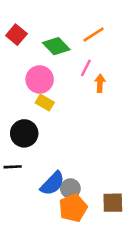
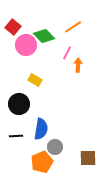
pink circle: (40, 79) -> (26, 45), moved
black line: (13, 167) -> (16, 136), moved
blue semicircle: (52, 183) -> (41, 129), moved, turned -35
orange pentagon: (73, 208) -> (42, 162), moved

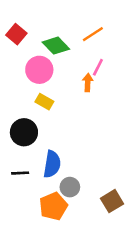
pink circle: (26, 45) -> (39, 70), moved
pink line: (67, 53) -> (98, 67), moved
orange arrow: (78, 65) -> (88, 83), moved
brown square: (88, 158) -> (112, 201), turned -30

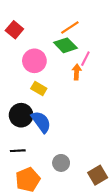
orange line: (93, 34) -> (70, 27), moved
green diamond: (56, 46) -> (65, 45), moved
blue semicircle: (52, 164) -> (41, 122), moved, turned -45
orange pentagon: (53, 206) -> (28, 180), moved

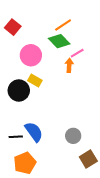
pink line: (85, 59) -> (77, 53), turned 32
black circle: (21, 115) -> (19, 91), moved
blue semicircle: (41, 122) -> (34, 132), moved
gray circle: (61, 163) -> (73, 136), moved

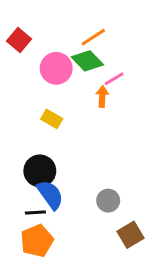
pink circle: (31, 55) -> (56, 68), moved
black circle: (19, 91) -> (40, 171), moved
black line: (16, 137) -> (35, 212), moved

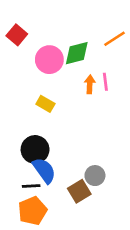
orange line: (93, 37) -> (115, 39), moved
green diamond: (87, 61) -> (77, 53), turned -60
pink line: (114, 79) -> (105, 82), moved, turned -66
brown square: (130, 235) -> (79, 191), moved

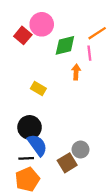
red square: (17, 35) -> (23, 35), moved
pink circle: (49, 60) -> (42, 24), moved
pink line: (105, 82) -> (89, 53), moved

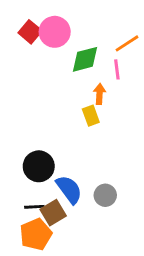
red square: (23, 35) -> (30, 32), moved
yellow rectangle: (38, 89) -> (91, 116), moved, turned 40
blue semicircle: (37, 145) -> (69, 189), moved
brown square: (67, 163) -> (53, 213), moved

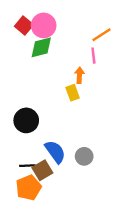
green diamond: (85, 59) -> (41, 47), moved
black circle: (39, 166) -> (26, 120), moved

